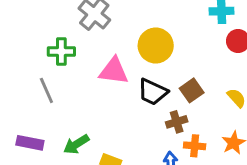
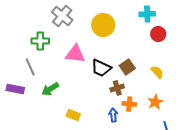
yellow circle: (156, 46) -> (103, 25), moved
purple rectangle: (30, 143) -> (15, 89), moved
green arrow: (76, 144) -> (50, 89), moved

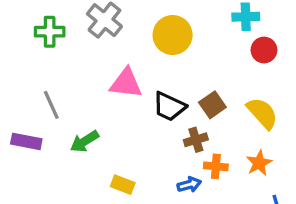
green cross: (40, 41) -> (50, 32), moved
yellow semicircle: (157, 72) -> (262, 113), size x1.5
blue arrow: (113, 115) -> (189, 185), turned 80

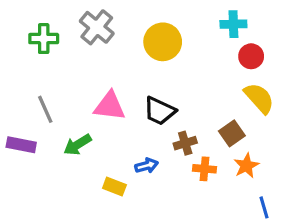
pink triangle: (126, 83) -> (110, 106), moved
brown square: (212, 105) -> (232, 133), moved
yellow semicircle: (262, 113) -> (259, 98), moved
blue arrow: (189, 185) -> (147, 166), moved

